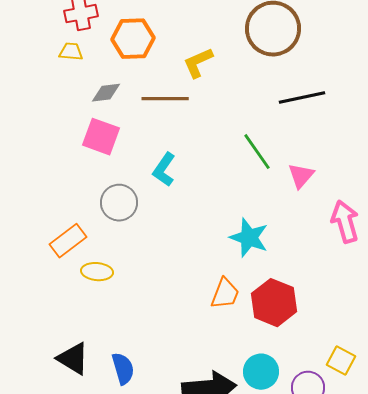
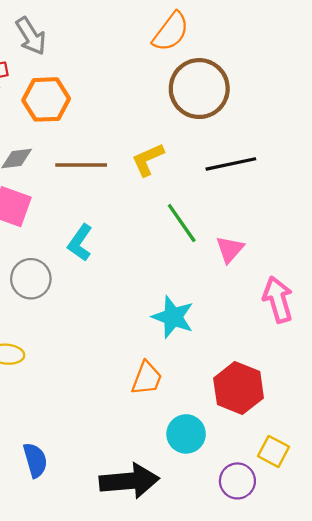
yellow L-shape: (198, 63) -> (148, 160), moved
red hexagon: (274, 303) -> (239, 388), moved
cyan circle: (261, 372) -> (186, 434), moved

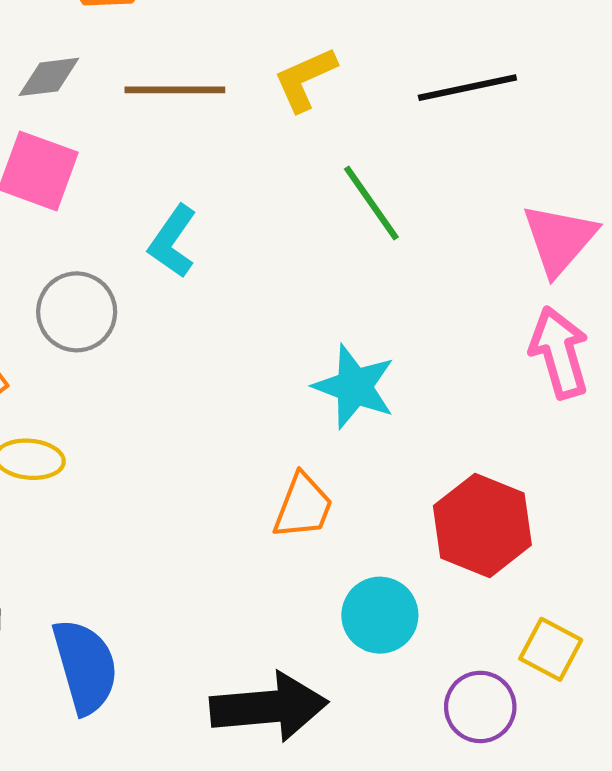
pink triangle: (230, 249) -> (559, 239), moved, size x1.4
blue semicircle: (35, 460) -> (85, 666), size x1.4

